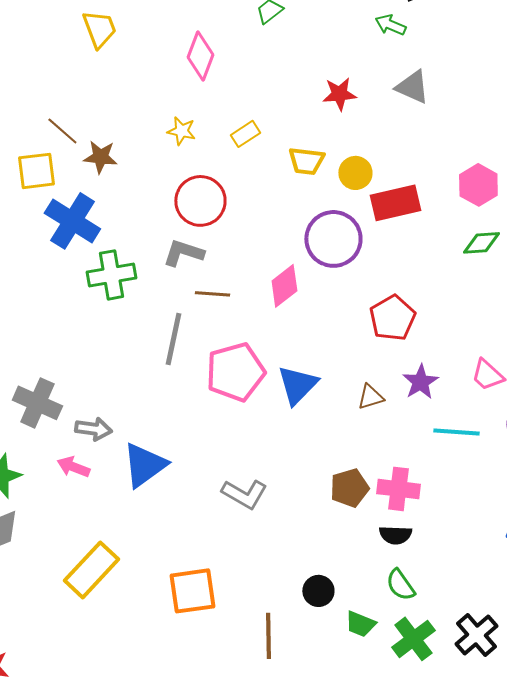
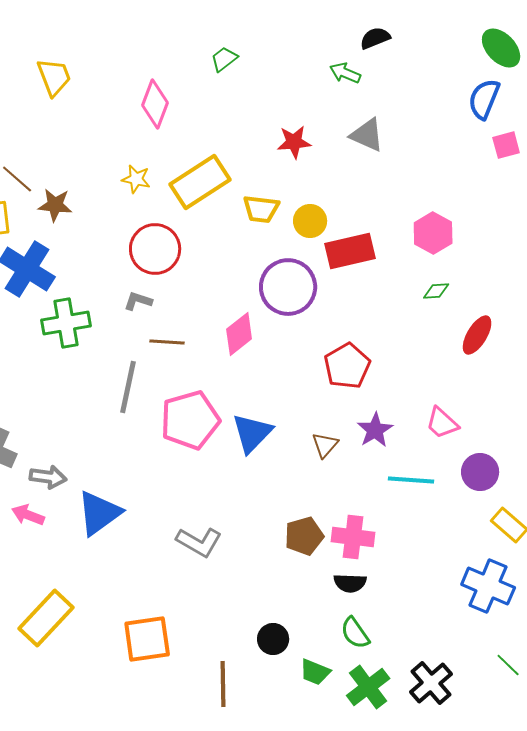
yellow rectangle: (245, 134) -> (200, 182), size x2.0
green diamond: (481, 243) -> (436, 291), size x0.7
gray L-shape: (183, 253) -> (138, 301), size x0.7
brown triangle: (370, 397) -> (325, 445), turned -32

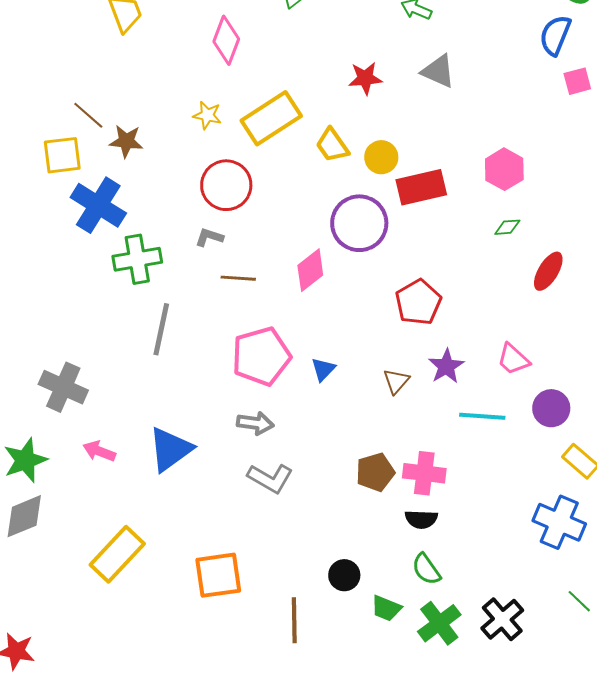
yellow trapezoid: (261, 209) -> (332, 145), turned 48
gray line: (128, 387) -> (161, 329), moved
blue triangle: (252, 433) -> (323, 369), size x0.6
gray arrow: (48, 477) -> (255, 423), moved

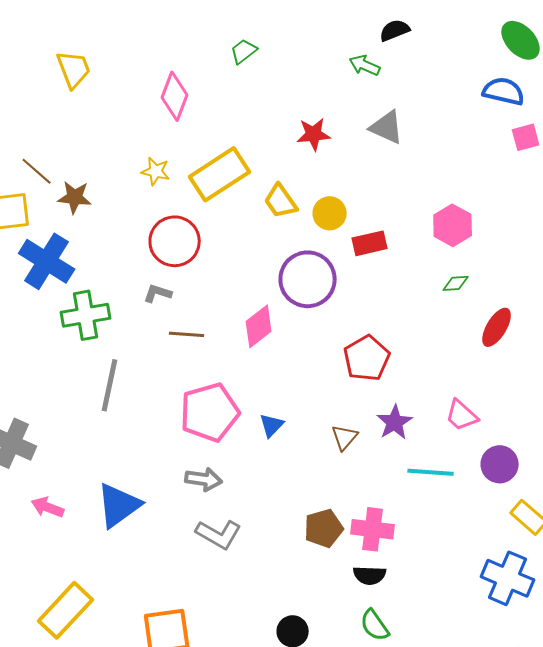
blue semicircle: (555, 35) -> (504, 91), turned 81
red rectangle: (421, 187) -> (370, 243), size x0.7

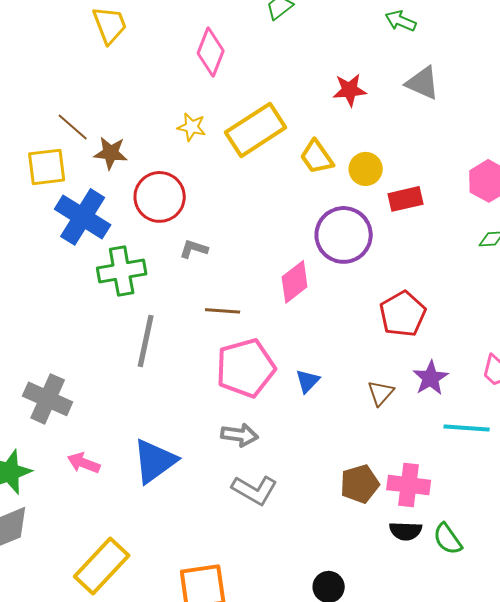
red circle: (175, 241) -> (160, 197), moved
brown line: (187, 334) -> (223, 311), moved
green semicircle: (375, 625) -> (448, 539), moved

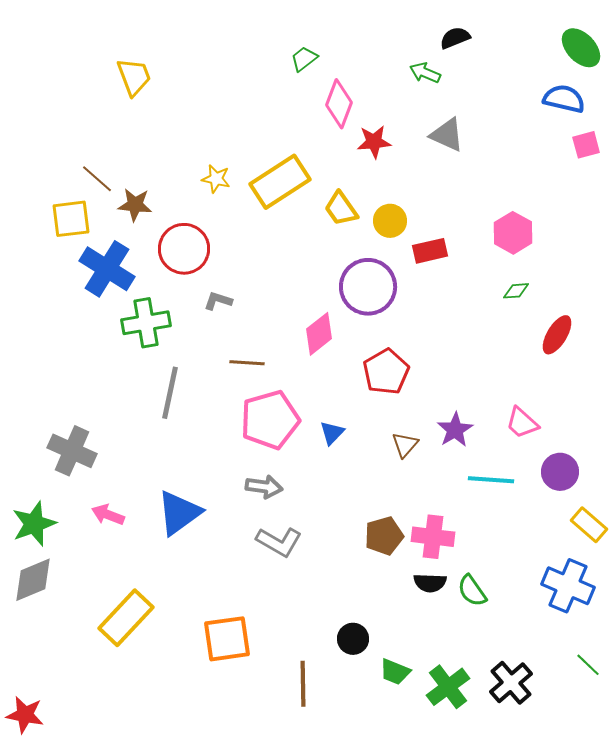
pink diamond: (211, 52) -> (339, 104), moved
red pentagon: (403, 314) -> (386, 372), moved

